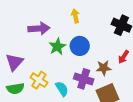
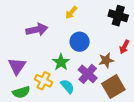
yellow arrow: (75, 16) -> (71, 12), turned -120
green star: (57, 47) -> (61, 62), moved
purple cross: (84, 79) -> (88, 74), turned 30

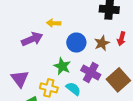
yellow arrow: (71, 12) -> (54, 23), moved, turned 64
brown star: (106, 60) -> (102, 43), moved

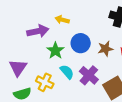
green star: (62, 66) -> (55, 51), moved
cyan semicircle: (73, 89) -> (67, 72), moved

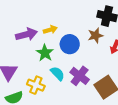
yellow arrow: (62, 20) -> (50, 30), moved, turned 152
brown star: (105, 49) -> (95, 35), moved

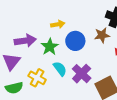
purple arrow: (26, 34) -> (25, 41), moved

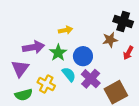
blue circle: (75, 41) -> (83, 56), moved

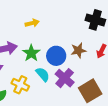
yellow arrow: (66, 30) -> (32, 23), moved
brown star: (110, 40) -> (78, 50), moved

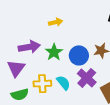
cyan semicircle: (43, 74) -> (63, 83), moved
yellow cross: (20, 85) -> (42, 84), turned -30

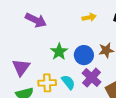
yellow arrow: (56, 22) -> (89, 17), moved
purple arrow: (29, 47) -> (36, 20), moved, turned 35

